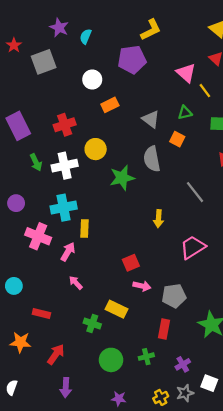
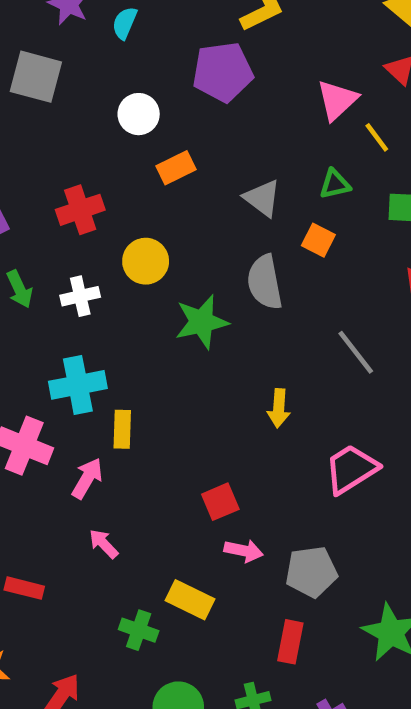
gray square: (44, 62) -> (36, 77), turned 35
pink triangle: (186, 73) -> (337, 100), turned 35
white cross: (65, 166) -> (80, 296), size x0.7
red rectangle: (41, 314) -> (24, 588), moved

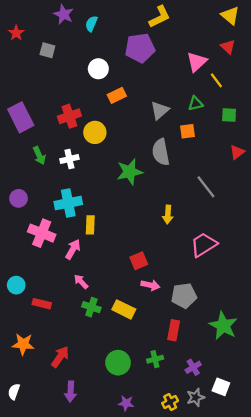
gray square: (36, 77) -> (47, 50), size x0.6
gray triangle: (262, 198) -> (160, 110), turned 42
orange square: (318, 240) -> (187, 131), turned -35
yellow circle: (146, 261) -> (95, 132), moved
green cross: (139, 630) -> (91, 307), moved

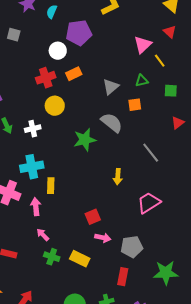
purple pentagon: (140, 48) -> (79, 33), moved
red cross: (69, 116) -> (46, 78), moved
gray semicircle: (161, 152) -> (112, 123), turned 140
pink arrow: (73, 249) -> (36, 207), turned -36
green star: (223, 326) -> (166, 273), turned -30

